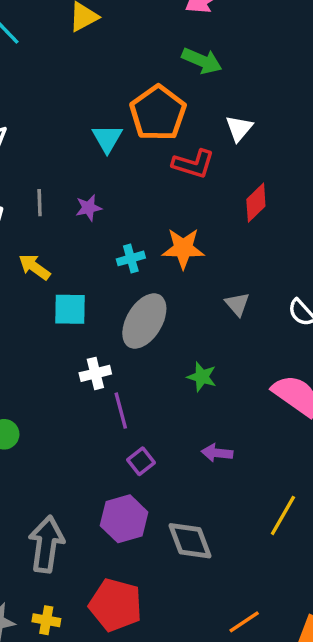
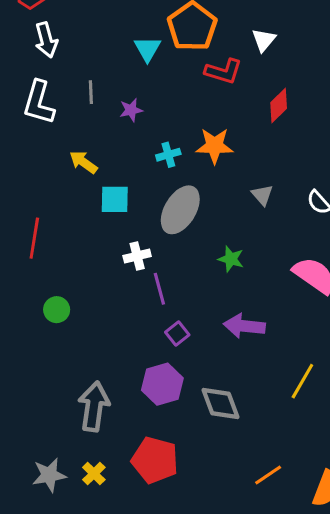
gray line: (40, 203) -> (91, 92), moved
purple arrow: (217, 453) -> (244, 326), size x1.5
yellow cross: (46, 620) -> (94, 474), turned 35

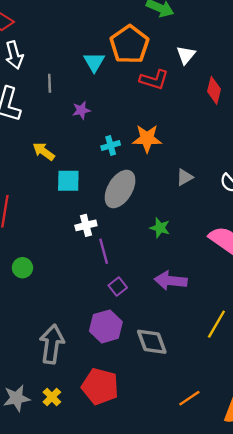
gray line: (91, 92) -> (50, 83), moved
red diamond: (279, 106) -> (214, 90), moved, turned -32
gray triangle: (262, 195) -> (185, 177), turned 42

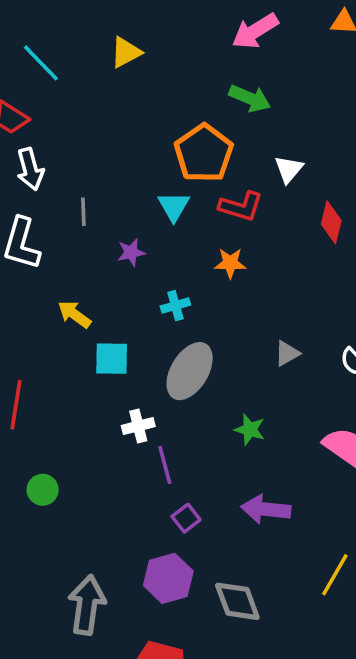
cyan triangle: (94, 62) -> (174, 206), moved
orange star: (147, 138) -> (230, 263), moved, size x0.7

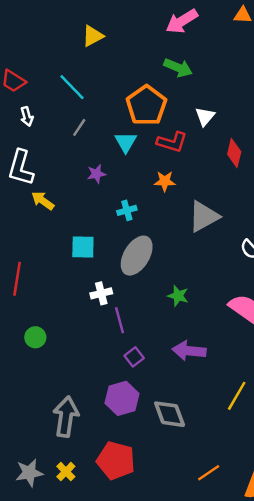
cyan line: (41, 63) -> (72, 87), moved
white arrow: (30, 169) -> (27, 116), size x0.7
gray line: (83, 212) -> (79, 127), moved, turned 36
yellow arrow: (74, 314) -> (43, 201), moved
gray triangle: (287, 353) -> (204, 217), moved, size x1.8

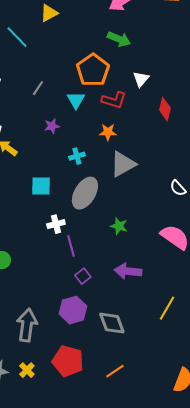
cyan line: (72, 87) -> (17, 37), moved
gray triangle: (204, 217) -> (123, 164), moved
orange line: (209, 473) -> (115, 371), moved

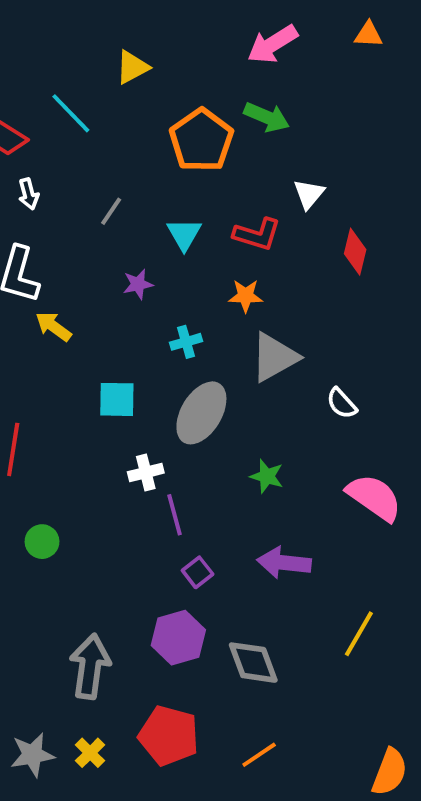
orange pentagon: (93, 70) -> (201, 140), moved
white semicircle: (178, 188) -> (342, 403), moved

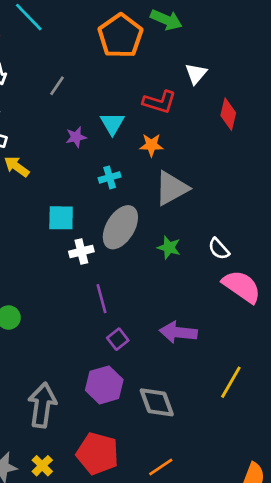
cyan triangle: (184, 234) -> (112, 123), moved
white semicircle: (342, 403) -> (219, 249), moved
white cross: (146, 472) -> (81, 251), moved
green star: (267, 476) -> (169, 247), moved

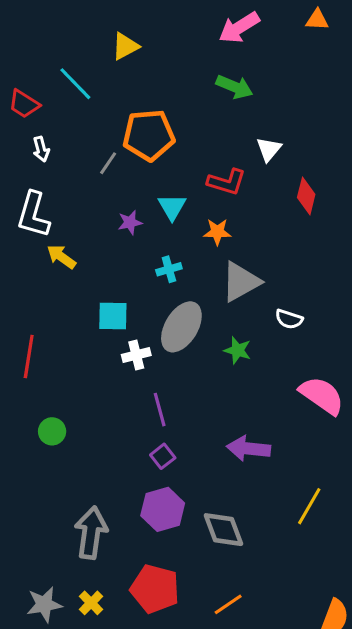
orange pentagon: (120, 36) -> (149, 135), moved, turned 30
white semicircle: (219, 249) -> (289, 319), moved, turned -30
purple square: (118, 339) -> (163, 456), moved

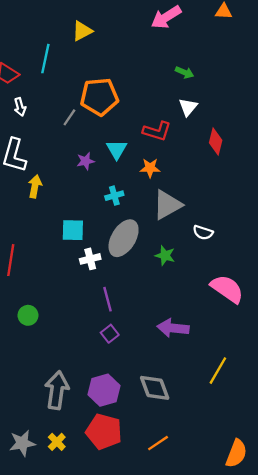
cyan line: (75, 84) -> (45, 59), turned 56
green arrow: (234, 87) -> (185, 72), moved, size x0.7
yellow arrow: (61, 257) -> (35, 186), turned 65
purple hexagon: (163, 509) -> (104, 390), moved

